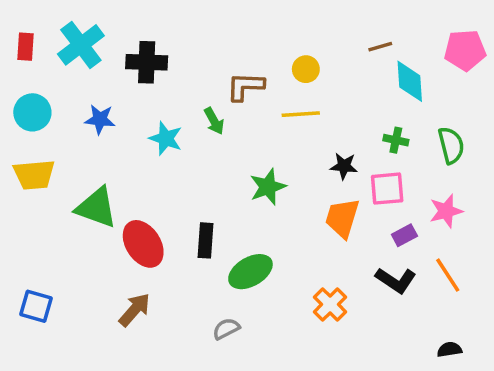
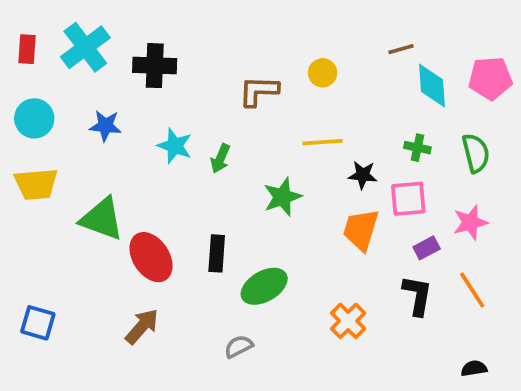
pink pentagon: (465, 50) -> (490, 78), moved
yellow line: (301, 114) -> (323, 142), moved
green arrow: (214, 121) -> (220, 159), moved, turned 52
black L-shape: (396, 280) -> (417, 295), turned -114

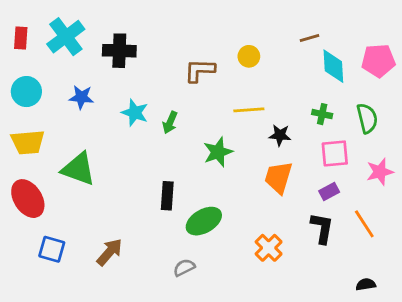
pink square: (408, 199) -> (335, 153), moved
pink star: (470, 222) -> (380, 172), moved
red ellipse: (151, 257) -> (28, 199), moved
blue square: (38, 323) -> (52, 249), moved

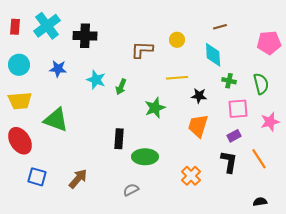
cyan diamond: (333, 66) -> (213, 55), moved
green ellipse: (204, 221) -> (145, 157), turned 30

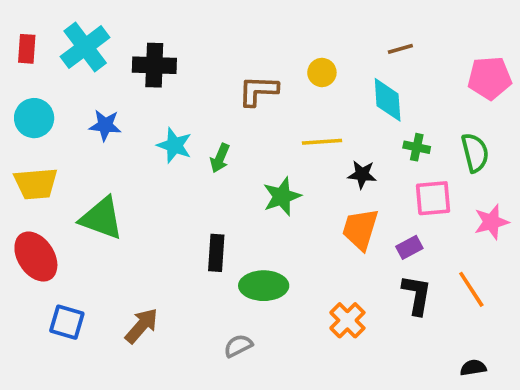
purple rectangle: (234, 136) -> (409, 247), moved

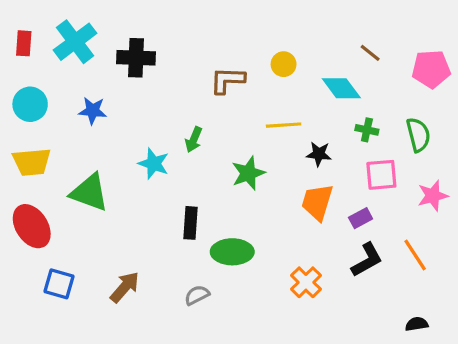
brown line: (400, 49) -> (370, 53), moved, turned 55
cyan diamond: (388, 100) -> (341, 88), turned -33
cyan star: (174, 145) -> (154, 164), moved
black L-shape: (417, 295) -> (367, 260), turned 51
gray semicircle: (238, 346) -> (197, 295), moved

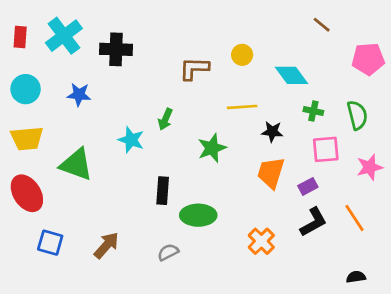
brown line: (370, 53) -> (322, 25), moved

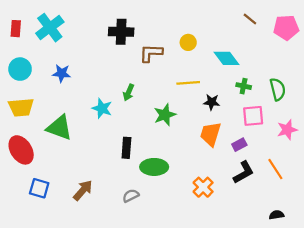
black cross: (116, 49) -> (121, 32), moved
pink pentagon: (368, 59) -> (286, 28), moved

